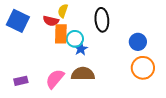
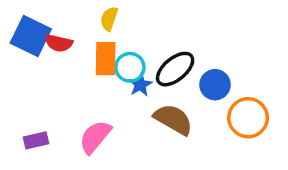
black ellipse: (102, 20) -> (175, 69), moved, turned 55
red semicircle: (51, 21) -> (59, 43), moved
blue circle: (138, 42) -> (215, 85), moved
brown semicircle: (83, 74) -> (173, 119), moved, turned 30

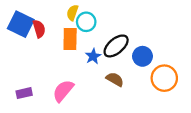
red semicircle: (59, 43) -> (39, 29), turned -120
cyan circle: (130, 67) -> (86, 22), moved
brown semicircle: (173, 119) -> (115, 79), size x0.7

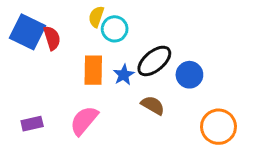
orange rectangle: (70, 39) -> (93, 70), moved
orange circle: (164, 78) -> (218, 127), moved

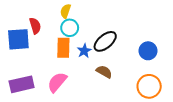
cyan circle: (115, 29) -> (70, 28), moved
blue square: (27, 32) -> (18, 39), moved, turned -30
blue circle: (189, 75) -> (148, 51), moved
purple rectangle: (32, 124) -> (22, 84), size x1.6

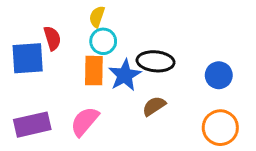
black ellipse: (105, 41) -> (156, 61), turned 45
blue star: (84, 51) -> (125, 75), size x1.5
brown semicircle: (104, 72) -> (154, 106), turned -63

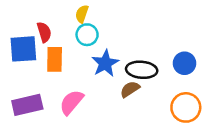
black ellipse: (156, 61) -> (142, 70), moved
orange rectangle: (94, 71) -> (55, 59), moved

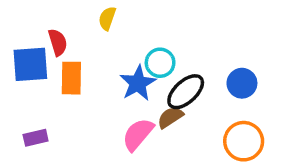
cyan circle: (87, 35) -> (160, 63), moved
black ellipse: (142, 70) -> (186, 92), turned -48
pink semicircle: (71, 102) -> (138, 134), moved
purple rectangle: (27, 105) -> (36, 138), size x0.6

